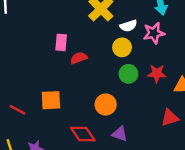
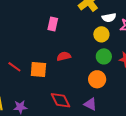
red semicircle: (79, 58) -> (64, 56), moved
orange circle: (106, 104) -> (97, 79), moved
red line: (17, 110) -> (14, 67), moved

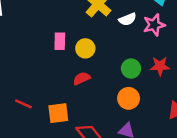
yellow circle: (101, 34) -> (85, 48), moved
orange square: (38, 70) -> (58, 113), moved

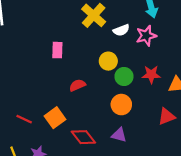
yellow circle: (85, 48) -> (108, 61), moved
red line: (23, 104) -> (24, 119), moved
orange square: (58, 113) -> (55, 118), turned -30

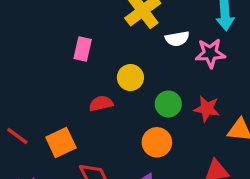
yellow circle: (108, 61) -> (130, 77), moved

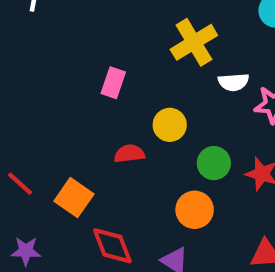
orange square: (61, 143) -> (74, 198), turned -36

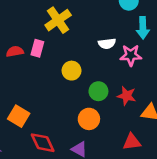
yellow cross: (194, 42) -> (58, 20), moved
red semicircle: (129, 154) -> (15, 52), moved

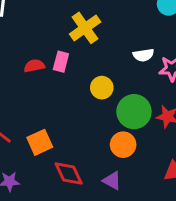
green circle: (98, 91) -> (134, 112), size x1.5
orange square: (19, 116) -> (40, 142), turned 35

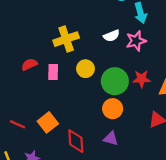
yellow cross: (85, 28) -> (66, 39), moved, turned 30
pink rectangle: (61, 62) -> (53, 72), moved
red diamond: (69, 173) -> (76, 141), turned 35

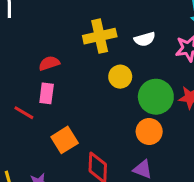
white semicircle: (112, 36) -> (145, 39), moved
pink rectangle: (53, 72) -> (47, 93), moved
red line: (17, 124) -> (24, 113), moved

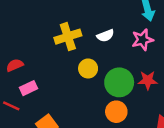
red semicircle: (49, 63) -> (15, 65), moved
pink rectangle: (47, 93) -> (28, 88), turned 63

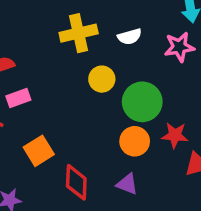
red star: (148, 80) -> (175, 135), moved

